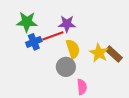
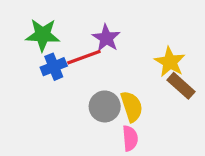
purple star: (67, 24) -> (106, 38), turned 30
yellow semicircle: (73, 49) -> (132, 106), moved
yellow star: (99, 53) -> (170, 62), moved

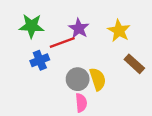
yellow star: (170, 62) -> (119, 31), moved
blue cross: (54, 67) -> (40, 60), moved
pink semicircle: (130, 138) -> (81, 103), moved

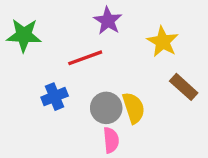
green star: (32, 26) -> (24, 35), moved
purple star: (79, 28) -> (108, 21), moved
blue cross: (40, 60) -> (55, 97), moved

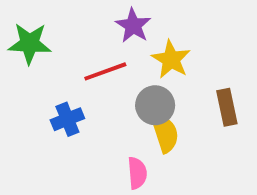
yellow star: (163, 42) -> (171, 59), moved
brown rectangle: (184, 87) -> (227, 107), turned 36
gray circle: (106, 108) -> (155, 105), moved

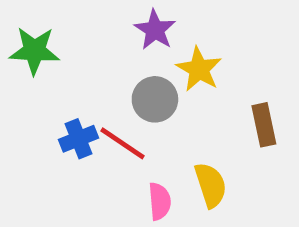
red line: (105, 71) -> (123, 143), moved, turned 54
gray circle: (155, 105) -> (155, 99), moved
yellow semicircle: (165, 133) -> (211, 185), moved

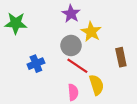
red line: (123, 143) -> (77, 66), moved

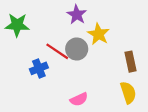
red line: (77, 66) -> (57, 51), moved
yellow semicircle: (96, 85) -> (128, 93), moved
pink semicircle: (73, 92) -> (79, 99), turned 70

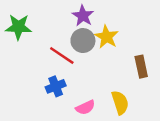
gray circle: (77, 49) -> (83, 41), moved
blue cross: (39, 68) -> (56, 86), moved
yellow semicircle: (128, 93) -> (120, 102), moved

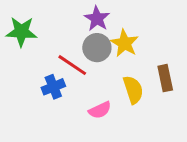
blue cross: (56, 86) -> (53, 87), moved
yellow semicircle: (120, 102) -> (133, 90), moved
pink semicircle: (85, 107) -> (100, 110), moved

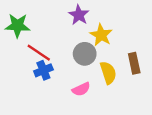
gray circle: (97, 48) -> (85, 54), moved
red line: (72, 65) -> (39, 53), moved

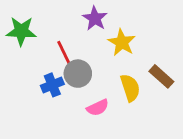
red line: (39, 53) -> (65, 55), moved, turned 30
gray circle: (85, 54) -> (78, 74), moved
brown rectangle: (134, 63) -> (161, 76), turned -36

